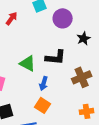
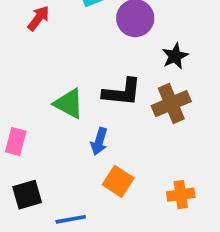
brown cross: (82, 77) -> (171, 104), moved
orange square: (43, 105) -> (118, 181), moved

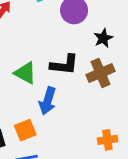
blue arrow: (99, 141) -> (48, 101), size x1.4
orange square: (118, 181) -> (25, 130), moved, turned 35

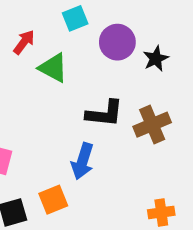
black star: (103, 38) -> (156, 59), moved
green triangle: (25, 73) -> (53, 68), moved

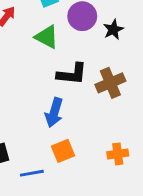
green triangle: (53, 68) -> (47, 37), moved
orange square: (53, 200) -> (63, 151), moved

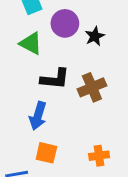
orange square: (63, 151) -> (46, 153), turned 35

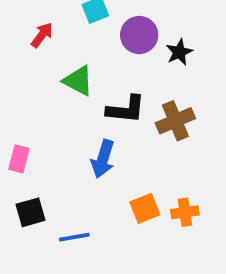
green triangle: (31, 43) -> (78, 81), moved
orange square: (46, 153) -> (145, 208), moved, turned -35

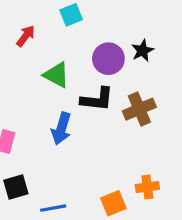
purple circle: (139, 35) -> (108, 59), moved
blue arrow: (103, 159) -> (61, 129), moved
orange square: (145, 208) -> (113, 203), moved

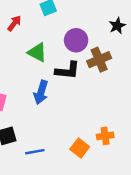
black star: (143, 51) -> (117, 26), moved
brown cross: (139, 109) -> (99, 60), moved
orange square: (113, 203) -> (80, 148), turned -30

